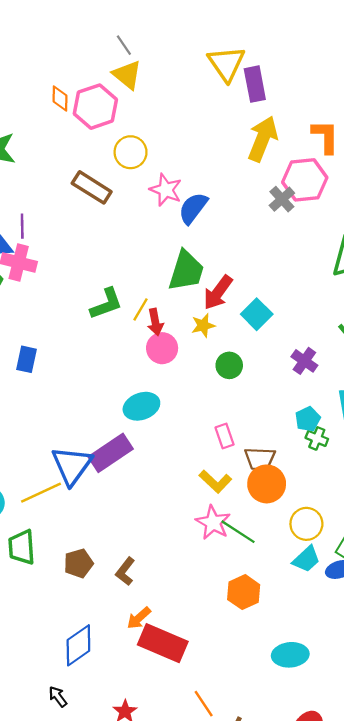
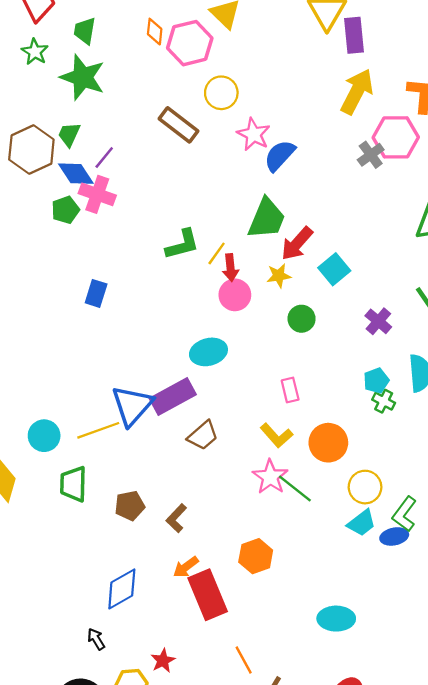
purple line: (22, 226) -> (104, 158), turned 35
brown trapezoid: (260, 459) -> (203, 435), moved, turned -48
orange hexagon: (244, 592) -> (256, 556), moved
red rectangle: (163, 643) -> (208, 595), turned 39

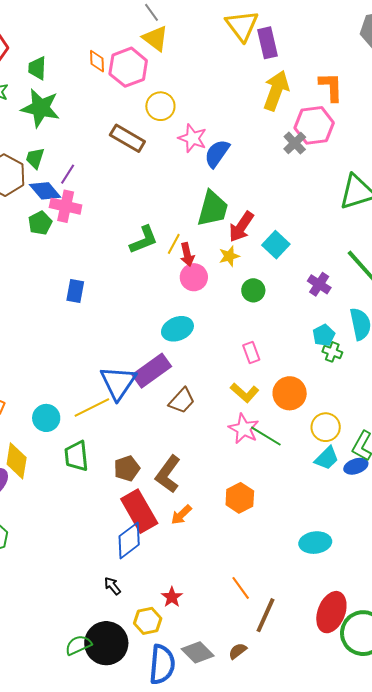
brown L-shape: (176, 518) -> (168, 474), size x1.5
red rectangle: (208, 595) -> (139, 511), moved

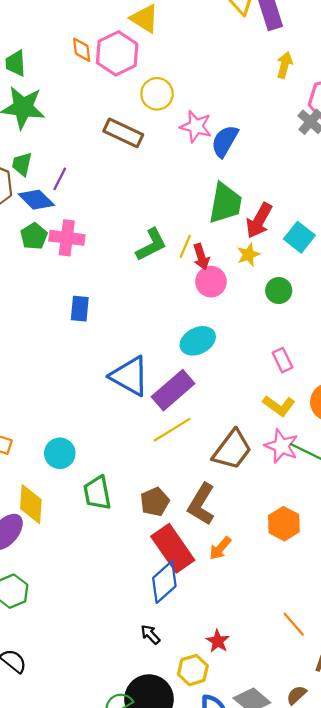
yellow arrow: (276, 91) -> (285, 65), size x0.6
pink cross: (66, 206) -> (67, 238), moved
blue triangle: (118, 383) -> (130, 376), moved, turned -30
brown trapezoid: (182, 401) -> (232, 450), moved, size x1.4
yellow line: (92, 408) -> (172, 430), moved

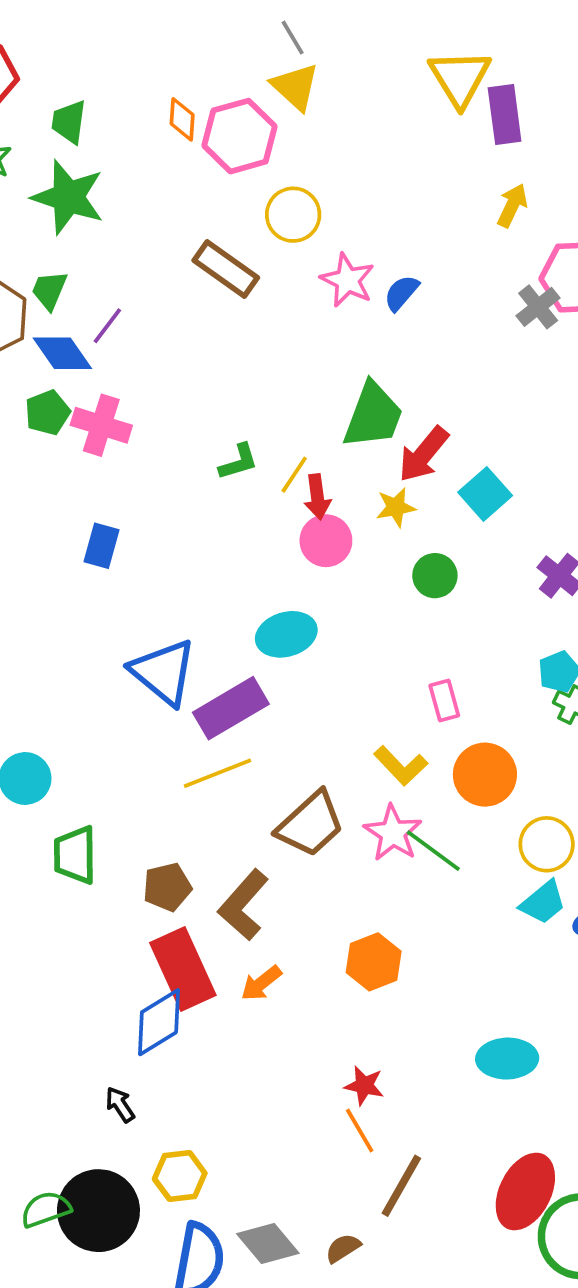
blue semicircle: (225, 141) -> (401, 293), moved, size x0.7
green L-shape: (151, 245) -> (238, 462), size x0.7
pink rectangle: (282, 360) -> (444, 701), moved
red star: (218, 641) -> (364, 1086), moved, turned -30

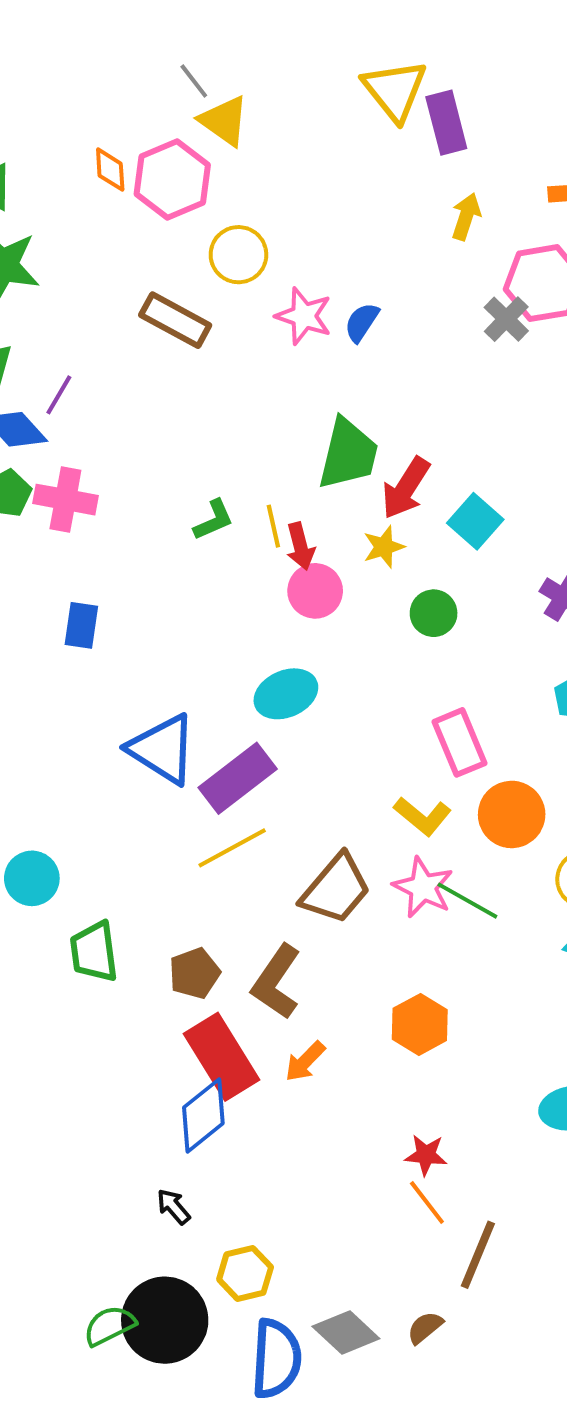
gray line: (293, 38) -> (194, 81), moved
yellow line: (294, 475) -> (273, 526), turned -39
pink rectangle: (444, 701) -> (459, 742), size x1.5

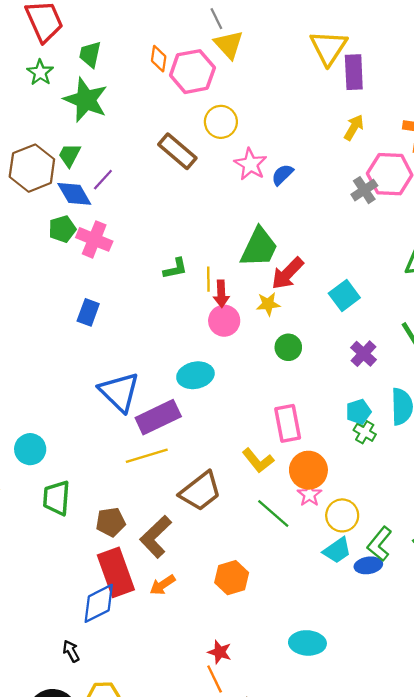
cyan square: (475, 521) -> (344, 296), moved
pink star: (423, 887) -> (309, 495), moved, size x0.7

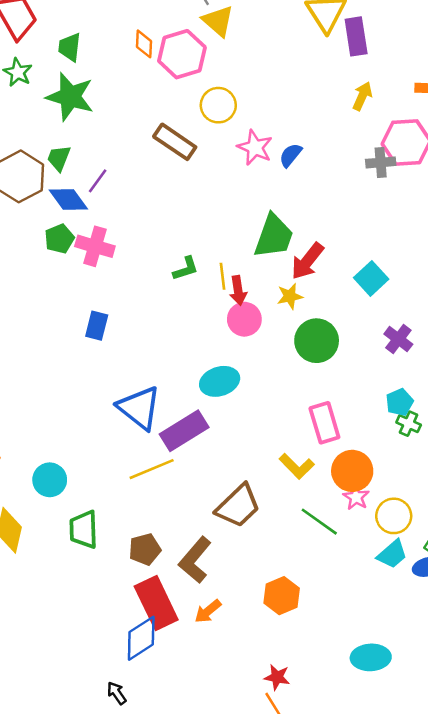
gray cross: (364, 190) -> (381, 162), turned 35
green circle: (288, 347) -> (317, 341), size x1.5
yellow line: (147, 456) -> (152, 469), moved

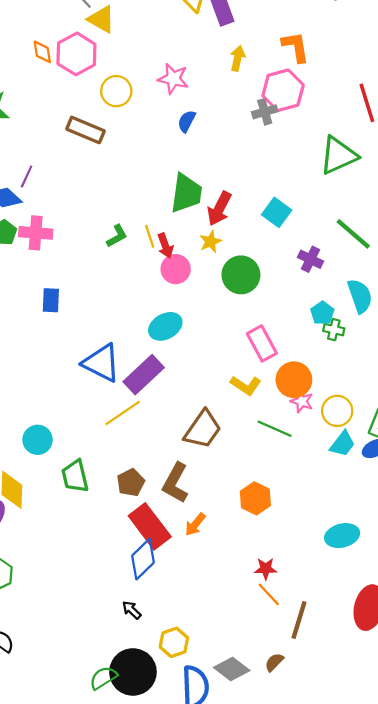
pink star: (255, 147) -> (173, 79), moved

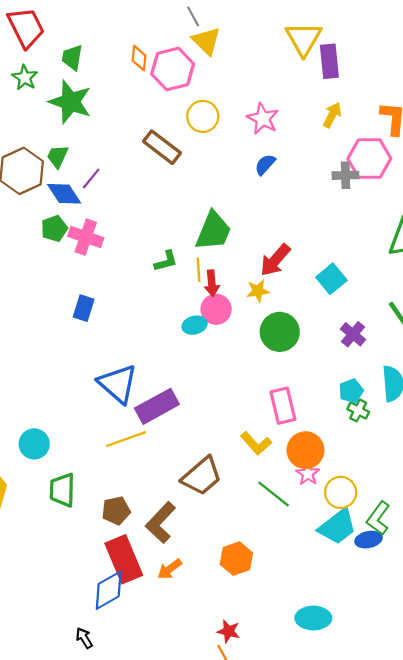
green trapezoid: (186, 193) -> (213, 231), moved
cyan ellipse: (165, 326) -> (195, 325), moved, size x0.7
cyan trapezoid: (342, 444) -> (337, 527), size x1.4

